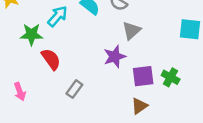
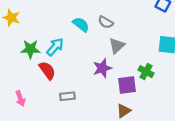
cyan arrow: (57, 16) -> (55, 47), moved
green cross: (171, 77) -> (146, 72), moved
gray rectangle: (74, 89) -> (67, 96), turned 48

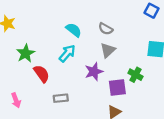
gray semicircle: (106, 22) -> (106, 29), moved
cyan arrow: (55, 47) -> (67, 53), moved
green star: (30, 49) -> (26, 53), turned -30

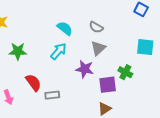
green star: (26, 53) -> (18, 51), turned 30
purple star: (94, 71) -> (85, 69), turned 30
red semicircle: (42, 74) -> (33, 83), moved

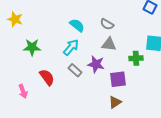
gray triangle: (98, 48) -> (109, 44), turned 49
green cross: (125, 72) -> (136, 58), moved, turned -32
gray rectangle: (52, 95) -> (75, 70), moved, turned 48

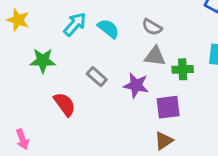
cyan arrow: (71, 47) -> (75, 24), moved
green cross: (136, 58) -> (183, 69), moved
gray rectangle: (75, 70) -> (97, 77), moved
pink arrow: (23, 91) -> (22, 139), moved

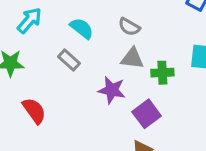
cyan arrow: (75, 24) -> (29, 20), moved
gray rectangle: (97, 77) -> (69, 60), moved
purple square: (168, 107) -> (147, 114), turned -30

